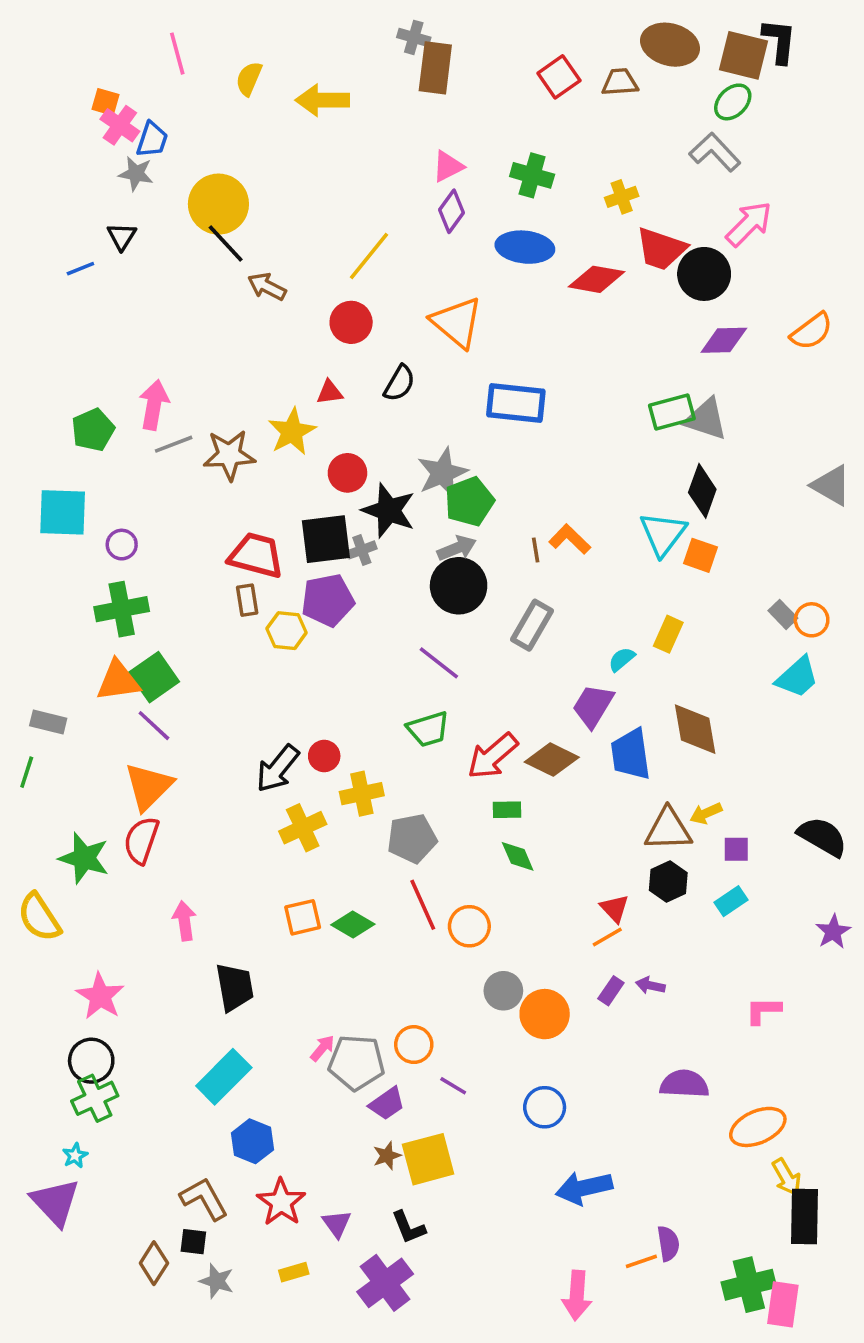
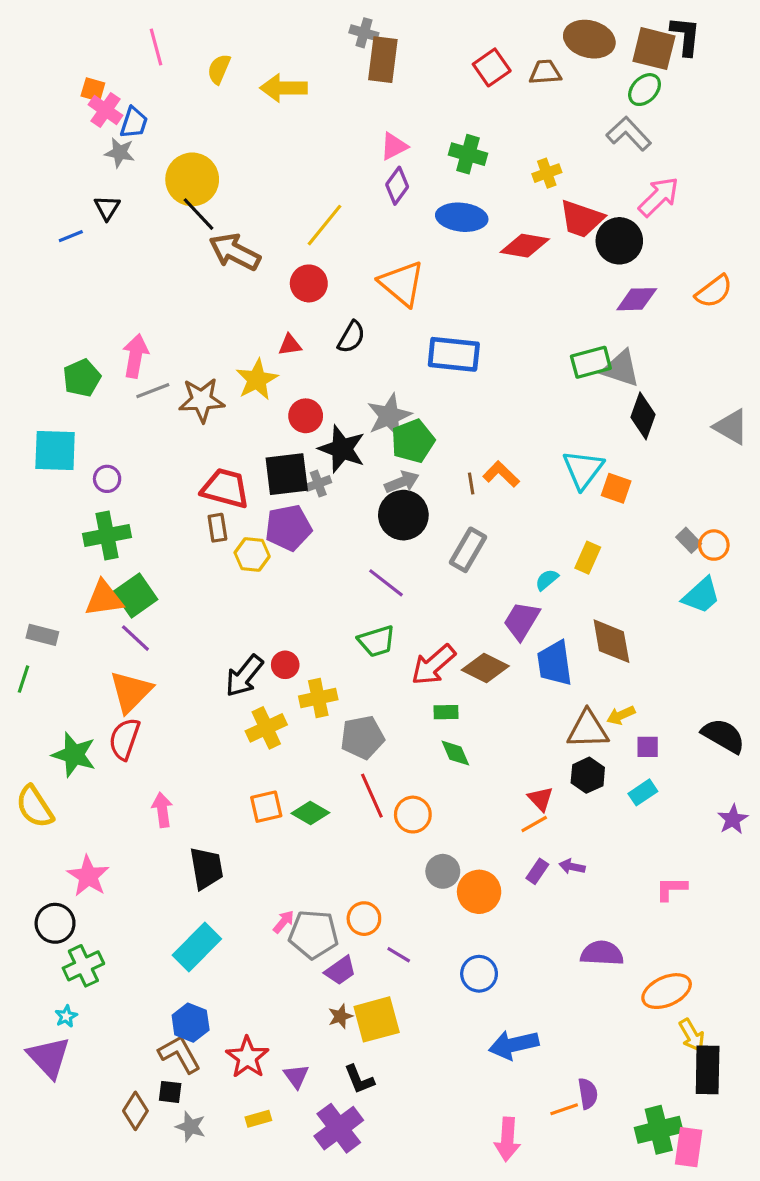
brown arrow: (267, 287) -> (235, 252), size x1.5
black diamond: (702, 491) -> (643, 416), moved
black circle: (91, 1061) -> (55, 923), moved
blue hexagon: (252, 1141) -> (191, 1023), moved

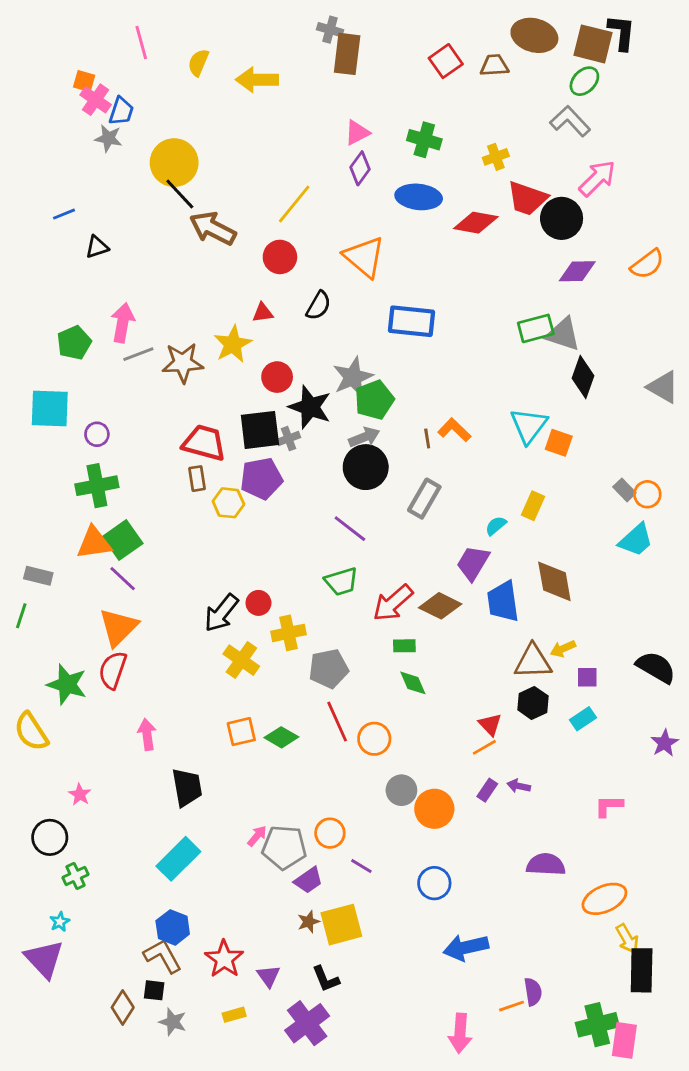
black triangle: (107, 208) -> (97, 247), moved, turned 40
yellow cross: (266, 728) -> (241, 660), turned -30
pink star: (88, 876) -> (80, 794), size x0.6
green cross: (83, 966) -> (75, 876), size x0.7

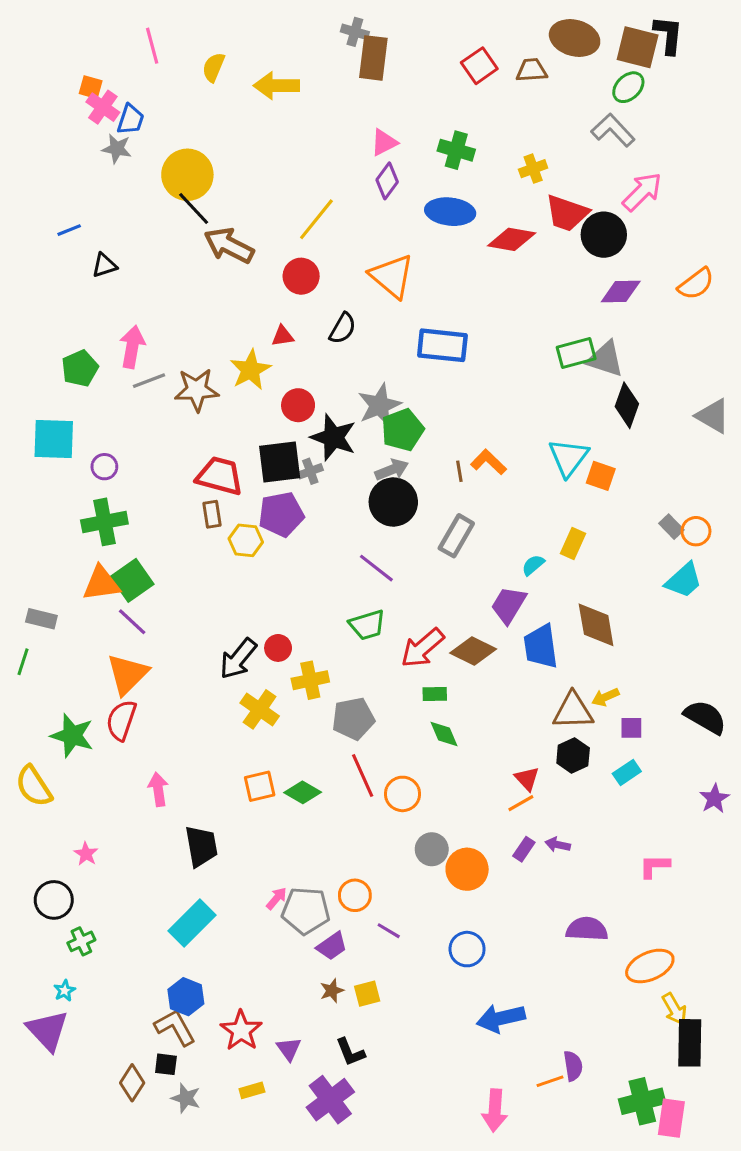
yellow square: (341, 925) -> (367, 994), size x0.6

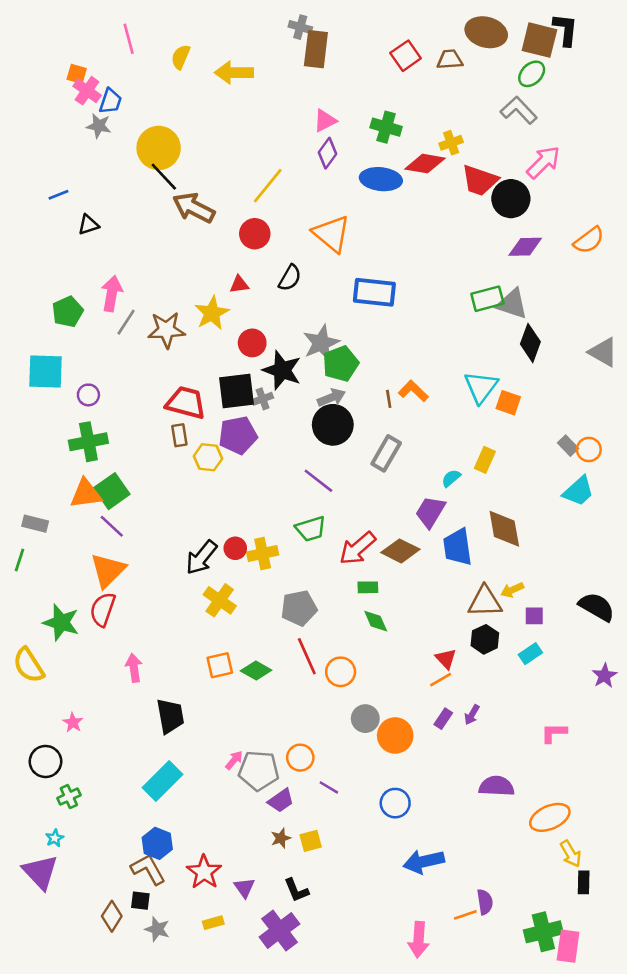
red diamond: (512, 239) -> (425, 164), moved
gray line: (149, 381) -> (126, 322), turned -36
yellow cross: (310, 680) -> (263, 554), moved
purple arrow: (558, 845) -> (472, 715), turned -72
black rectangle: (690, 1043) -> (584, 882), size x0.6

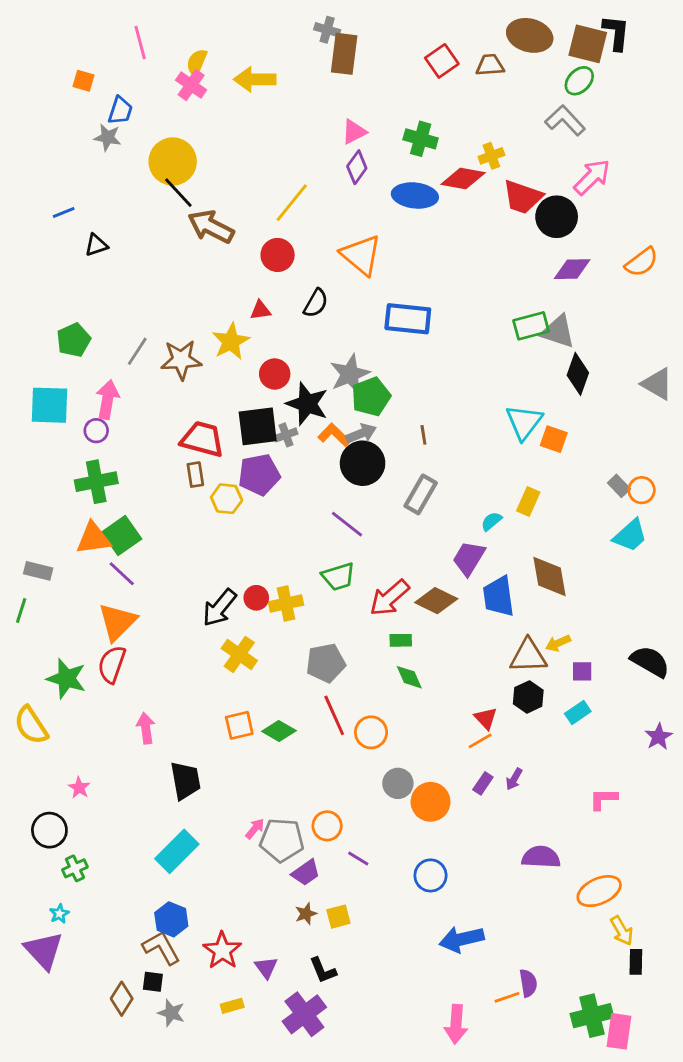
pink cross: (87, 91) -> (191, 85), moved
pink arrow: (112, 294) -> (108, 399), moved
orange L-shape: (413, 391) -> (334, 435), moved

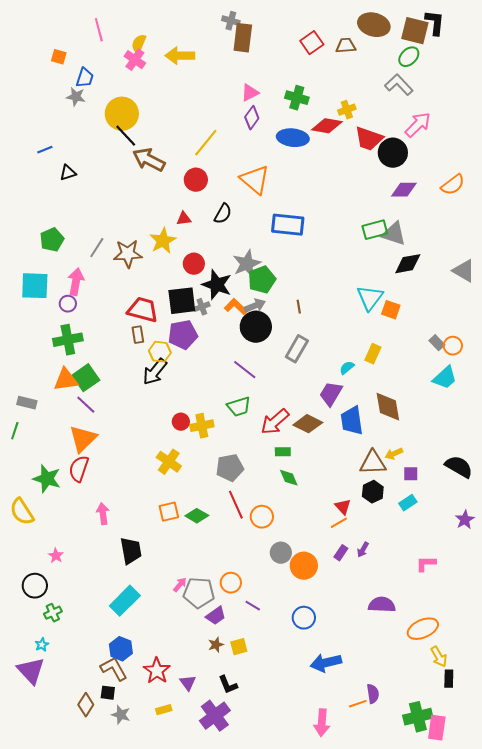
black diamond: (578, 374) -> (408, 264), turned 60
black arrow: (219, 608) -> (155, 372), moved

